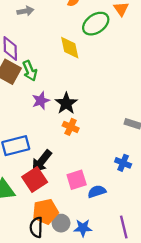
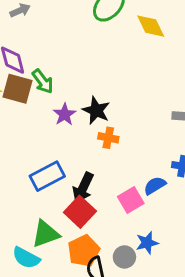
yellow diamond: (70, 48) -> (151, 26), moved
blue semicircle: (97, 192) -> (155, 186), moved
orange pentagon: (45, 212) -> (84, 251), moved
blue star: (83, 228) -> (147, 243), moved

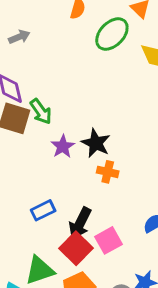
blue rectangle: (47, 176) -> (43, 210), size x0.7
pink square: (131, 200) -> (108, 240), moved

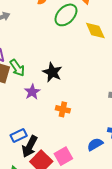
black star: (96, 143) -> (52, 72), moved
black arrow: (80, 223) -> (30, 146), moved

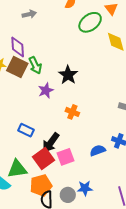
blue rectangle: (19, 136) -> (26, 130), turned 42
black arrow: (30, 146) -> (51, 143), moved

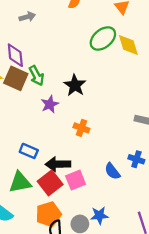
green ellipse: (90, 22) -> (103, 38), moved
black arrow: (51, 143) -> (58, 164), turned 55
blue semicircle: (98, 150) -> (112, 171), turned -105
green triangle: (17, 169) -> (20, 182), moved

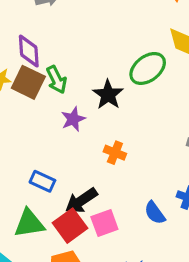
green ellipse: (103, 38) -> (148, 68), moved
black arrow: (58, 164) -> (81, 201), turned -35

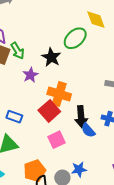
orange cross: (115, 153) -> (59, 94), size x1.6
black arrow: (81, 201) -> (81, 117), moved, turned -55
red square: (70, 226) -> (49, 111), moved

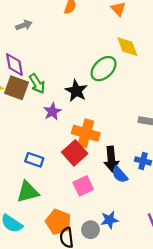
orange pentagon: (35, 171) -> (58, 222), turned -30

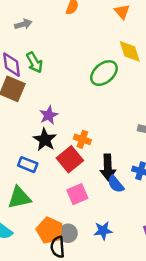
green arrow: (37, 84) -> (34, 62), moved
black star: (76, 91) -> (45, 140), moved
orange cross: (86, 133) -> (82, 139), size x0.6
gray circle: (90, 230) -> (68, 233), moved

